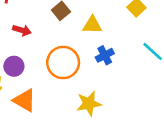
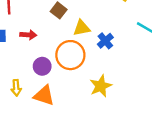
yellow triangle: (92, 25) -> (82, 28), moved
purple circle: (14, 66) -> (42, 66), moved

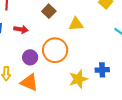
yellow triangle: (82, 28) -> (76, 24), moved
blue cross: (105, 41) -> (102, 70), moved, turned 32

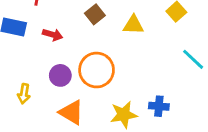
yellow triangle: (76, 24) -> (133, 25), moved
orange triangle: (29, 82) -> (71, 112), moved

